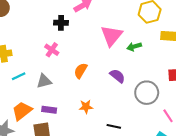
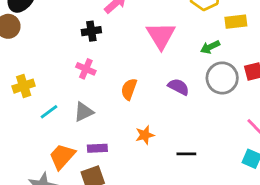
green arrow: (134, 47) -> (210, 47), moved
gray circle: (147, 93) -> (222, 78), moved

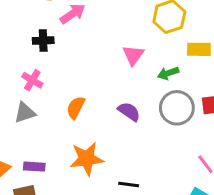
pink triangle: (161, 36) -> (133, 55), moved, size x0.7
gray triangle: (84, 112) -> (25, 113), moved
orange star: (145, 135) -> (87, 159), size x1.6

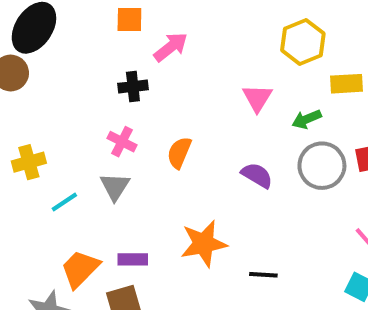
orange semicircle: (76, 108) -> (179, 153), moved
gray triangle: (25, 113) -> (115, 187), turned -35

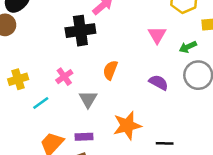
black cross: (133, 87) -> (80, 31), size x1.6
pink cross: (122, 142) -> (64, 77), moved, turned 30
gray triangle: (115, 187) -> (88, 99), moved

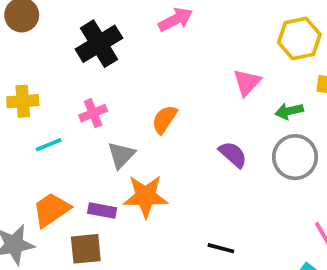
black cross: (80, 31) -> (99, 44), moved, turned -36
orange star: (127, 126) -> (146, 196), moved

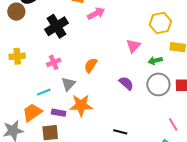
cyan line: (49, 145) -> (44, 92), moved

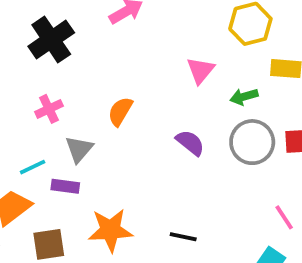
orange star: (81, 105) -> (110, 230), moved
purple rectangle: (59, 113) -> (65, 186), moved

